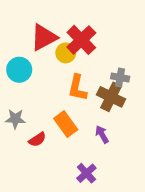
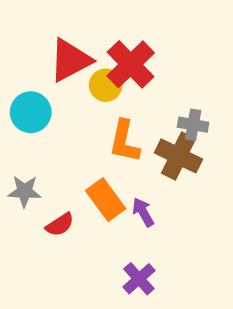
purple arrow: (102, 134) -> (143, 212), moved

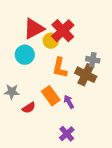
cyan circle: (31, 112) -> (25, 55), moved

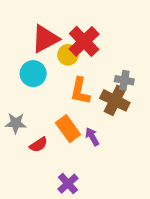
purple cross: (67, 134) -> (68, 184), moved

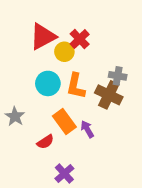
red cross: (84, 41) -> (80, 39), size x0.7
cyan circle: (33, 74) -> (48, 83), moved
gray star: (16, 123) -> (15, 116), turned 30
red semicircle: (38, 145) -> (45, 142), moved

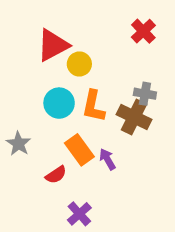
red cross: (80, 39) -> (143, 31), moved

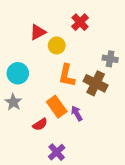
red cross: (143, 31) -> (80, 22), moved
red triangle: (53, 45) -> (38, 32), size x0.7
gray cross: (145, 94) -> (110, 59), moved
cyan circle: (59, 103) -> (18, 73), moved

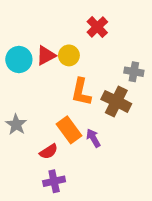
red triangle: (38, 32) -> (46, 55), moved
cyan circle: (18, 73) -> (19, 59), moved
purple cross: (57, 152) -> (54, 181), moved, turned 30

